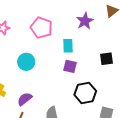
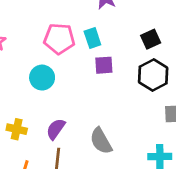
pink pentagon: (41, 28) -> (59, 39), moved
black hexagon: (85, 93) -> (153, 75), moved

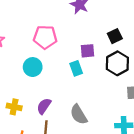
cyan rectangle: (92, 38) -> (76, 68), moved
purple square: (104, 65) -> (87, 51), moved

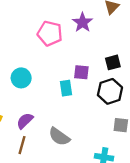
pink pentagon: (45, 37) -> (50, 33), moved
gray semicircle: (79, 114) -> (59, 137), turned -35

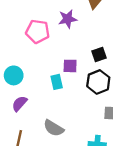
purple star: (82, 22) -> (68, 19), turned 30
purple semicircle: (25, 121) -> (19, 104), moved

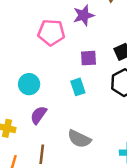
purple square: (70, 66) -> (89, 58), moved

